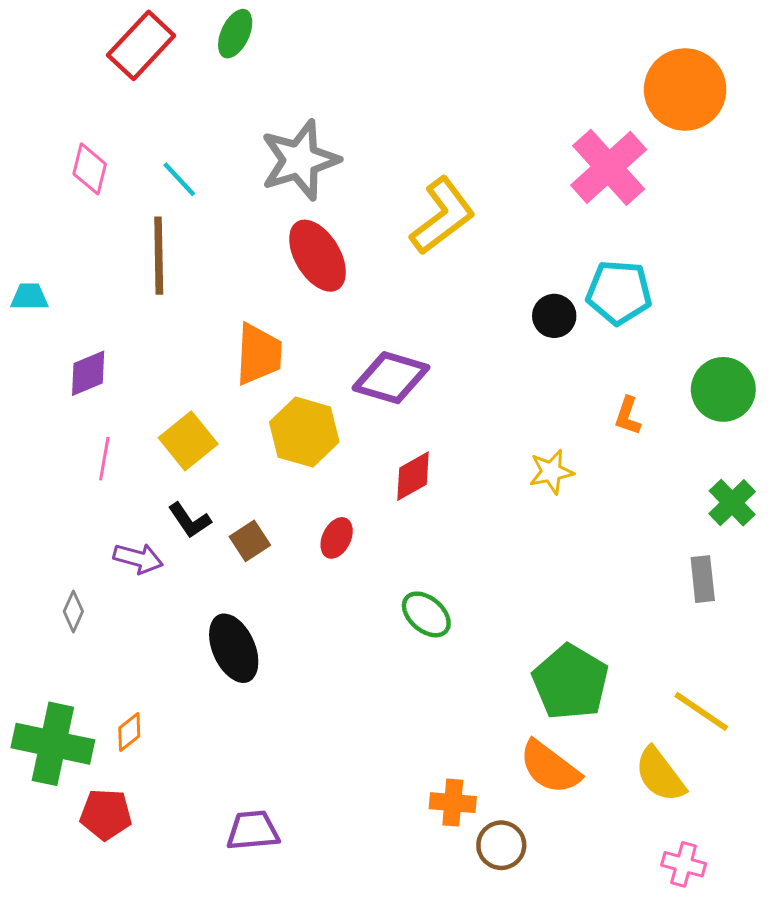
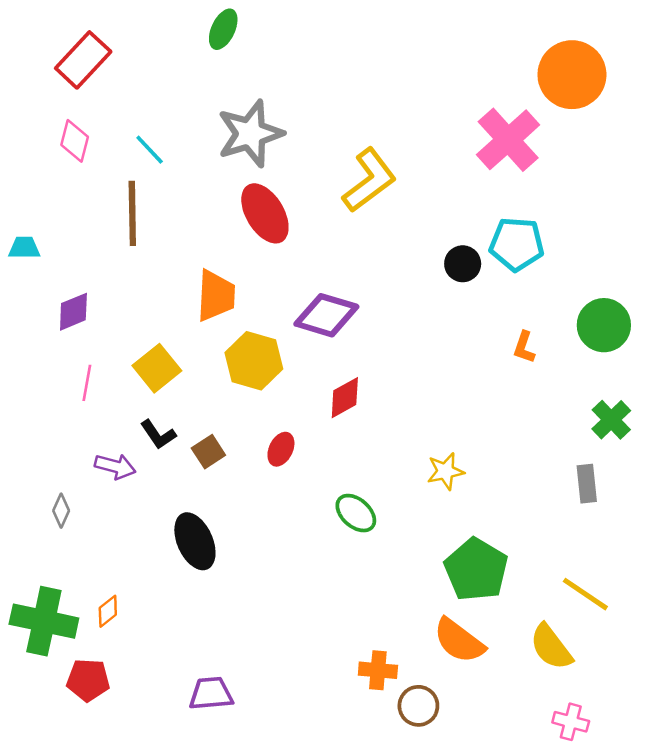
green ellipse: (235, 34) -> (223, 29), moved
red rectangle: (141, 45) -> (83, 60), moved
yellow star: (551, 472) -> (445, 471), moved

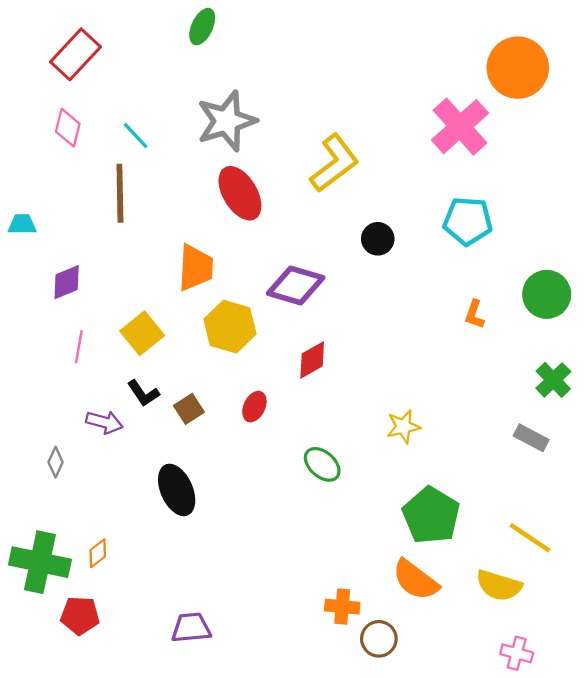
black circle: (463, 264) -> (378, 239), moved
gray rectangle: (587, 484) -> (531, 438), turned -56
yellow semicircle: (551, 647) -> (499, 585), turned -36

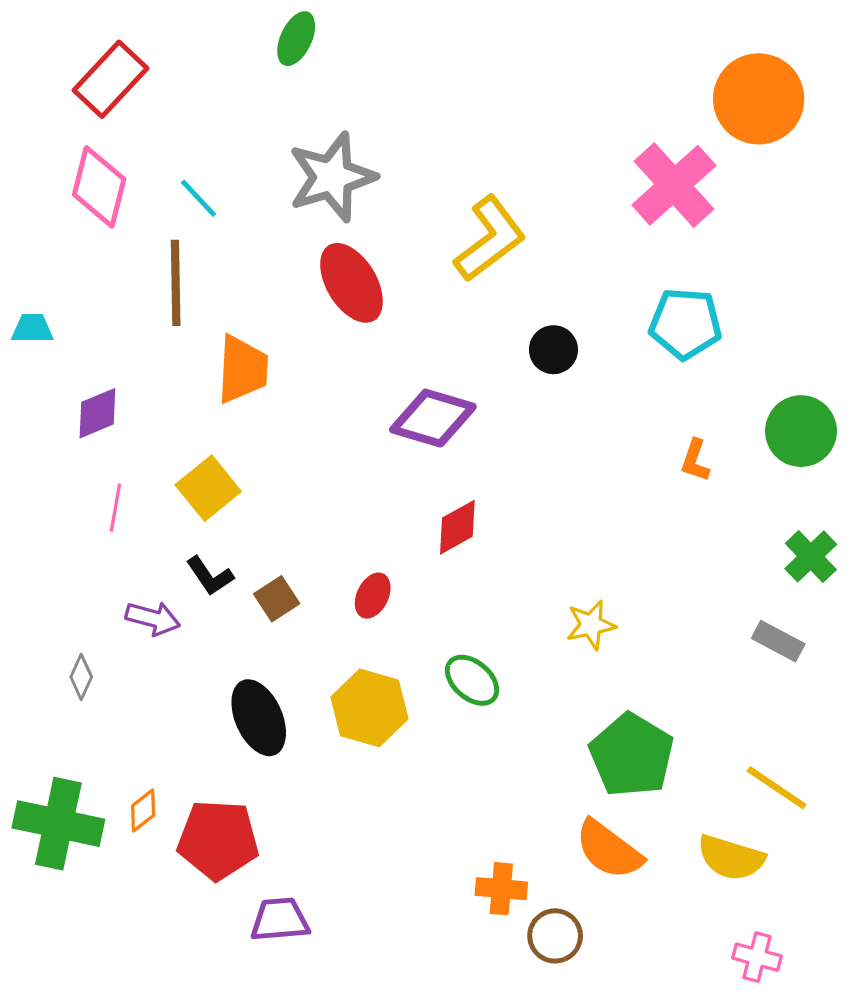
pink diamond: (68, 128) -> (99, 187), size x1.4
orange trapezoid: (196, 268) -> (242, 369), moved
yellow hexagon: (230, 327) -> (369, 708), moved
red pentagon: (80, 615) -> (218, 840), moved, size x1.4

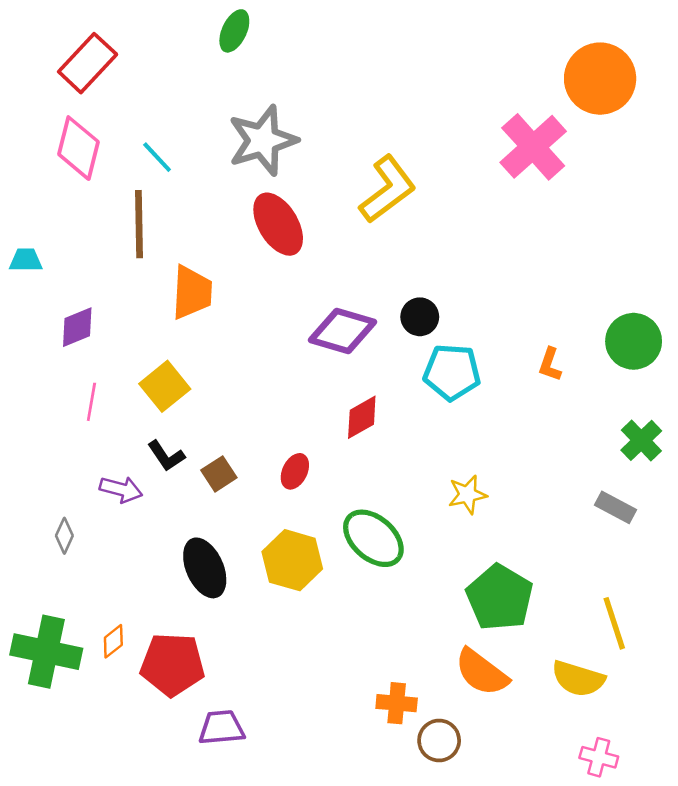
cyan pentagon: (685, 324) -> (452, 372), moved
black circle: (553, 350) -> (420, 317), moved
green ellipse: (472, 680) -> (373, 538), size x1.4
yellow line: (777, 788) -> (614, 623), turned 38

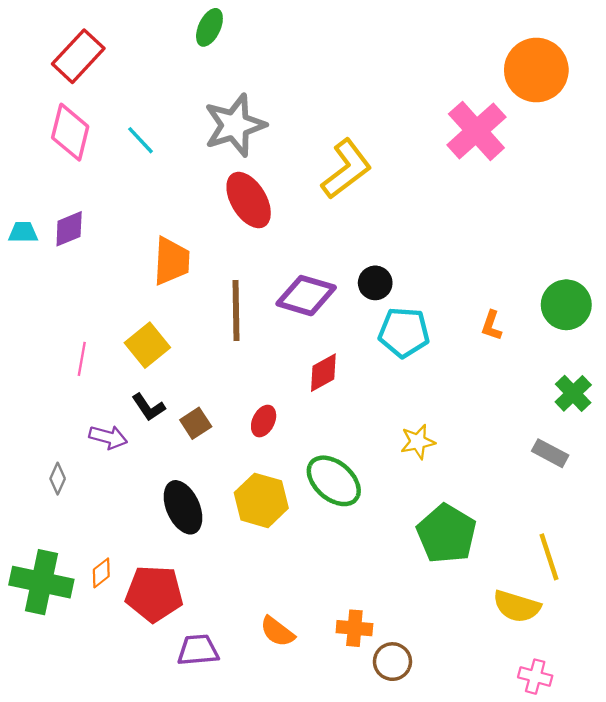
brown line: (139, 224) -> (236, 311), moved
purple diamond: (77, 327) -> (69, 229), moved
orange semicircle: (482, 672) -> (277, 632), moved, size x0.7

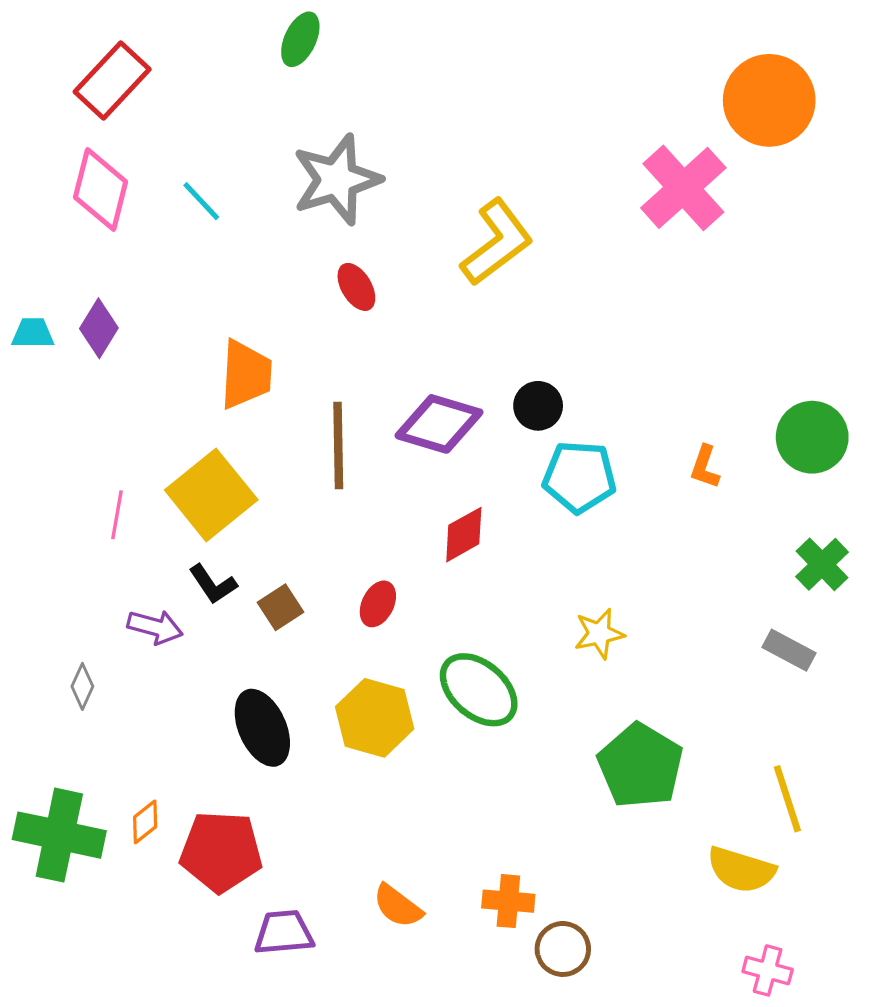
red ellipse: (249, 200) -> (356, 287), size x0.6
purple diamond: (69, 229) -> (99, 328), turned -36
yellow square: (147, 345) -> (211, 495), size x1.4

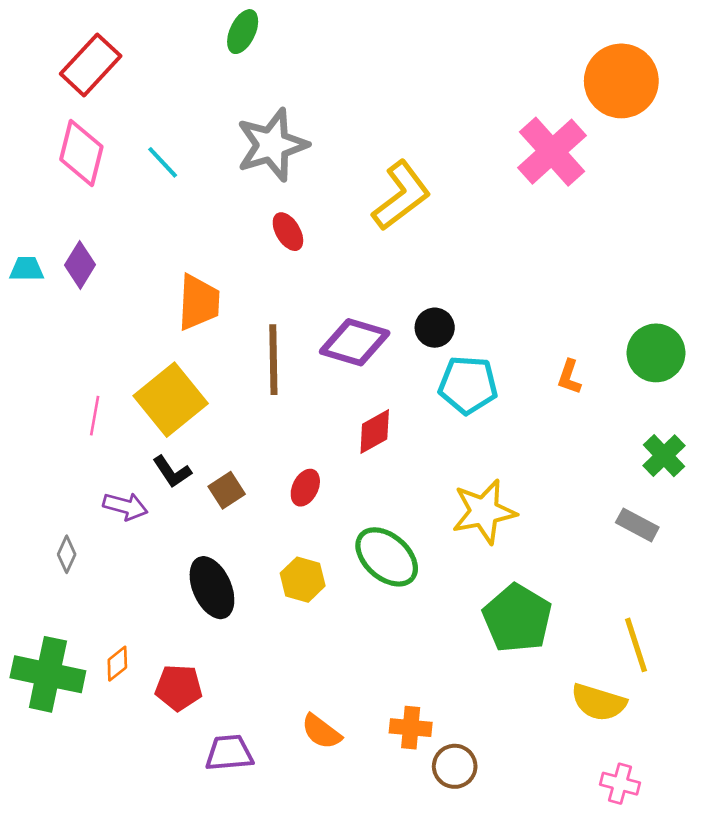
yellow star: (599, 634) -> (484, 512), size x1.6
yellow hexagon: (375, 718) -> (303, 580), size x0.7
red pentagon: (221, 852) -> (179, 688), size x0.7

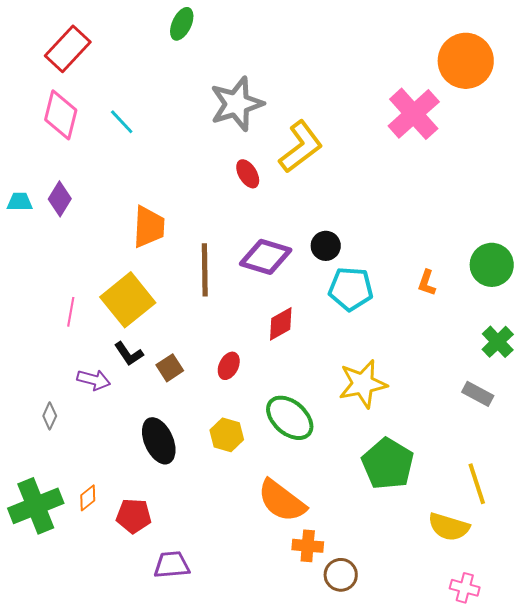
gray star: (272, 145) -> (237, 104), moved
red ellipse: (288, 232) -> (248, 174), moved
green cross: (48, 674) -> (36, 506), turned -34
orange semicircle: (321, 732) -> (282, 501), moved, size x1.6

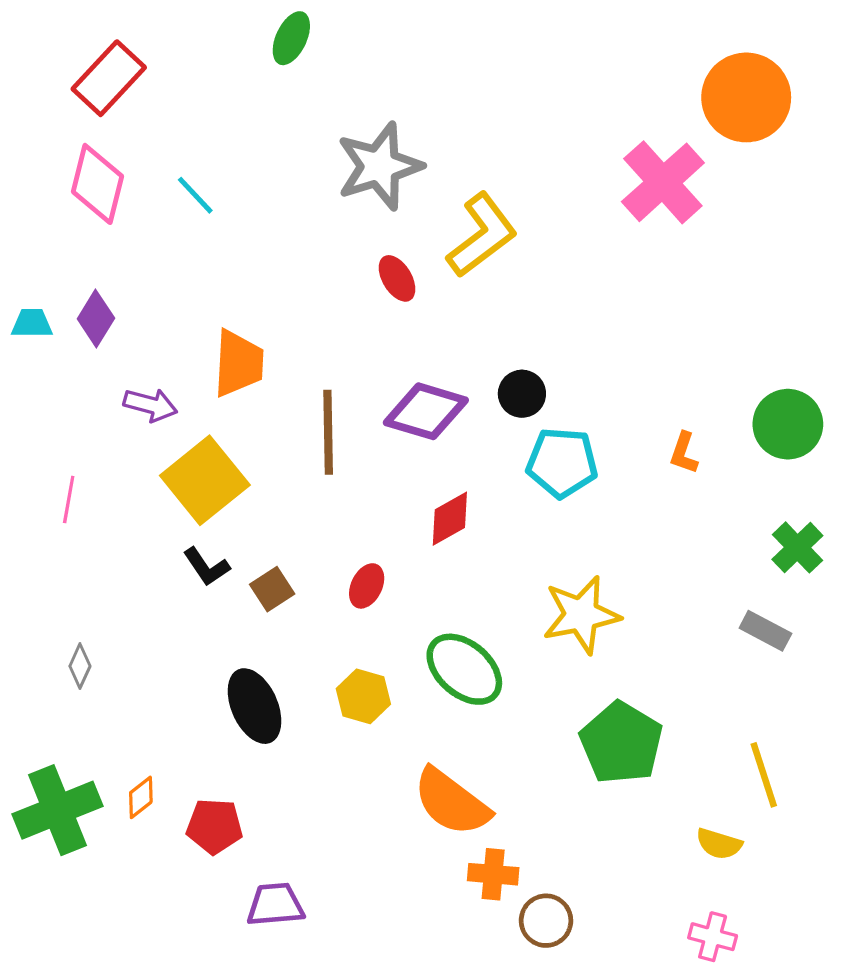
pink line: (71, 312) -> (69, 499), moved
purple arrow: (94, 380) -> (150, 405), moved
yellow semicircle: (449, 527) -> (719, 844), size x0.7
pink cross: (465, 588) -> (713, 937), moved

